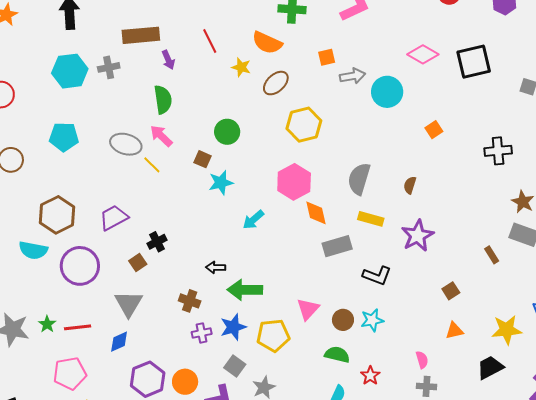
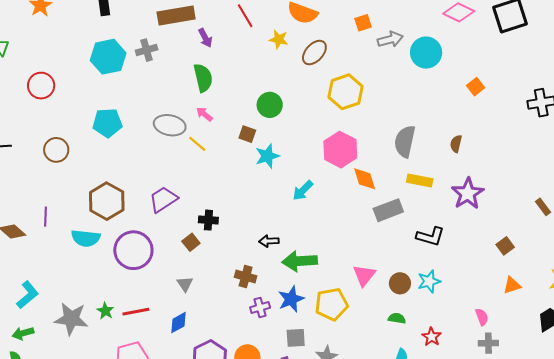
pink arrow: (161, 136) -> (204, 114), size x0.7
black cross: (157, 242) -> (208, 220), turned 36
gray triangle: (129, 304) -> (185, 284), size x0.6
green semicircle: (337, 355) -> (397, 318), size x0.7
gray square: (235, 366) -> (296, 338), turned -35

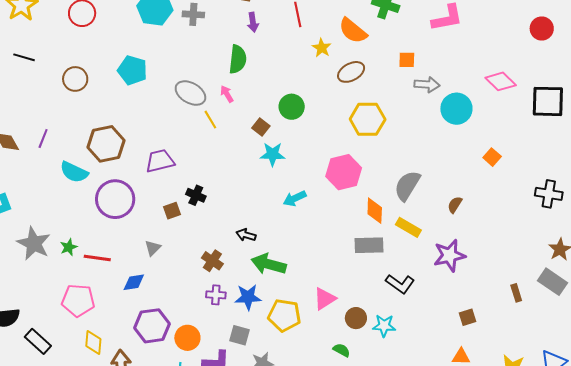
orange square: (476, 87) -> (492, 157), turned -30
orange diamond: (365, 179) -> (375, 211), moved

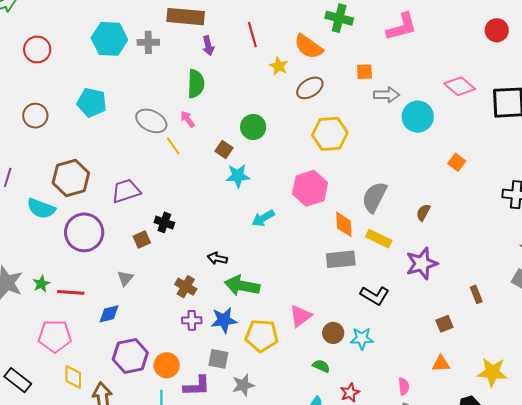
brown rectangle: (516, 293) -> (476, 294), moved

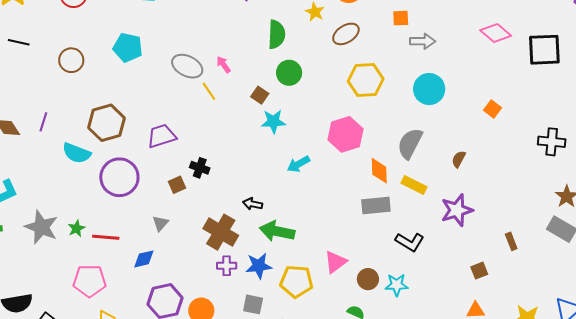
green semicircle: (196, 84) -> (277, 34), moved
cyan circle: (418, 117) -> (429, 89), moved
brown cross: (186, 287) -> (221, 232), size x1.6

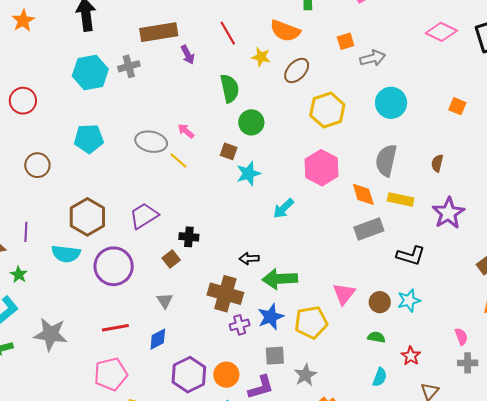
green star: (76, 228) -> (19, 275), moved

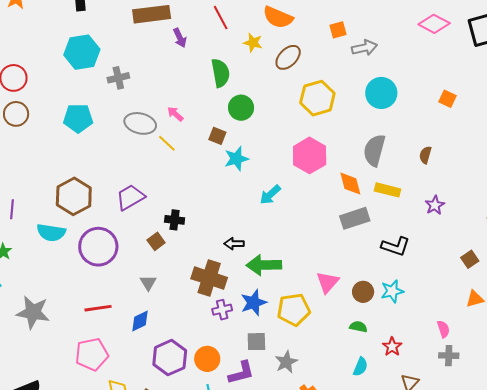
gray cross: (129, 66) -> (118, 78), moved
brown circle: (37, 165) -> (16, 114), moved
purple star: (448, 213) -> (435, 205), size x0.6

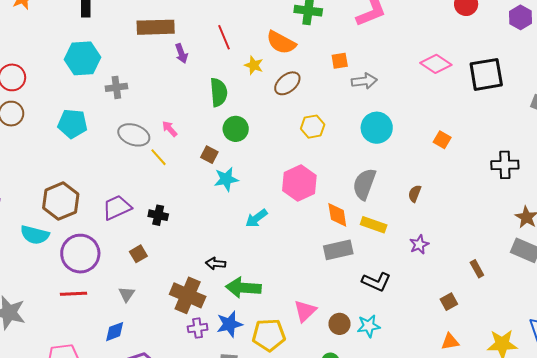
yellow hexagon: (317, 98) -> (313, 127), size x0.7
black cross: (175, 220) -> (158, 215), moved
red line: (98, 308) -> (73, 294), moved

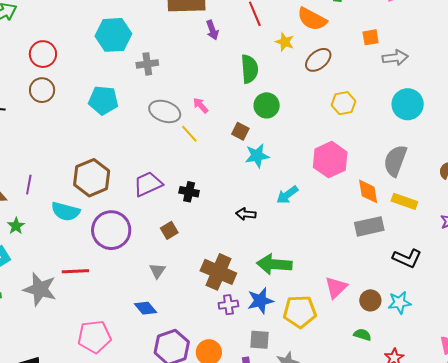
black arrow: (216, 264) -> (246, 214), moved
red line: (73, 294) -> (75, 271), moved
blue diamond: (115, 332) -> (146, 308), turned 70

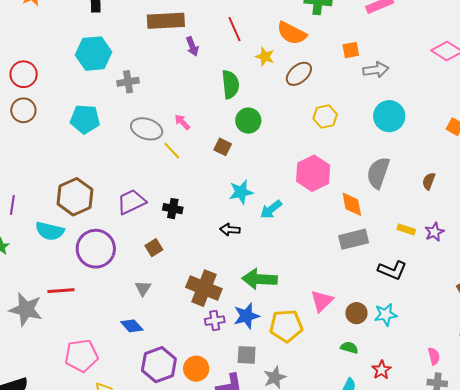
cyan star: (257, 156) -> (241, 192), moved
yellow rectangle: (404, 201) -> (406, 229), moved, size x0.7

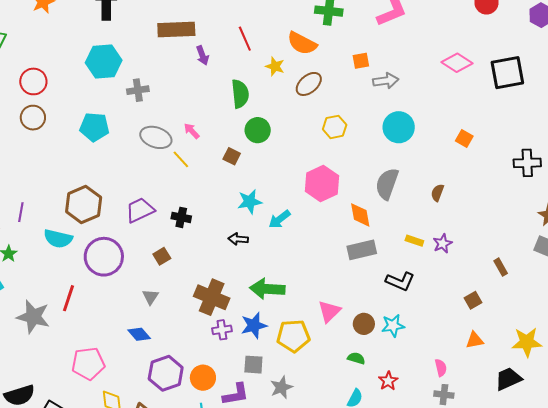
red line: (61, 291) -> (69, 298), turned -68

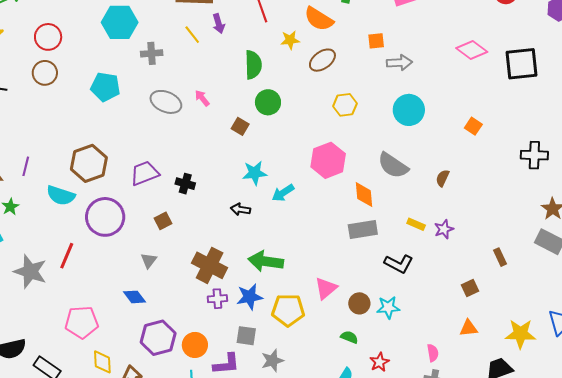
yellow star: (275, 66) -> (290, 40), turned -30
yellow line: (181, 159) -> (192, 35), moved
gray semicircle: (387, 184) -> (393, 165), turned -80

